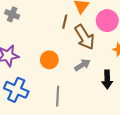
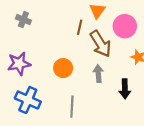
gray arrow: (82, 65) -> (98, 74), turned -63

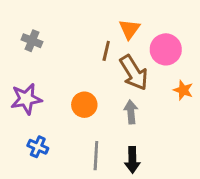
black arrow: (125, 89) -> (132, 160), moved
blue cross: (28, 100) -> (38, 147), size x0.6

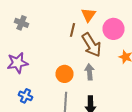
orange circle: (84, 105) -> (64, 74), moved

